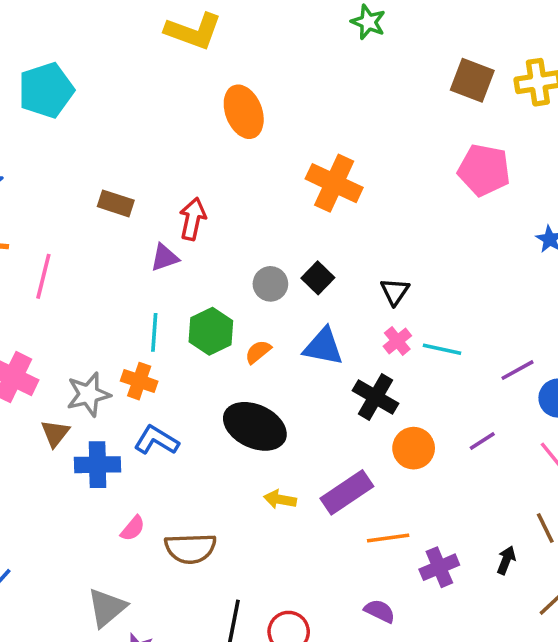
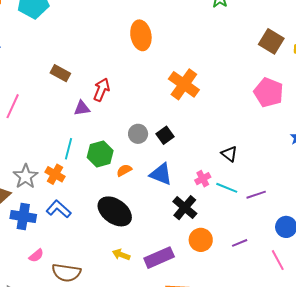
black triangle: (395, 292) -> (229, 154), moved, turned -36
purple line: (518, 370) -> (256, 195), moved
gray star: (89, 394) -> (26, 176), turned -30

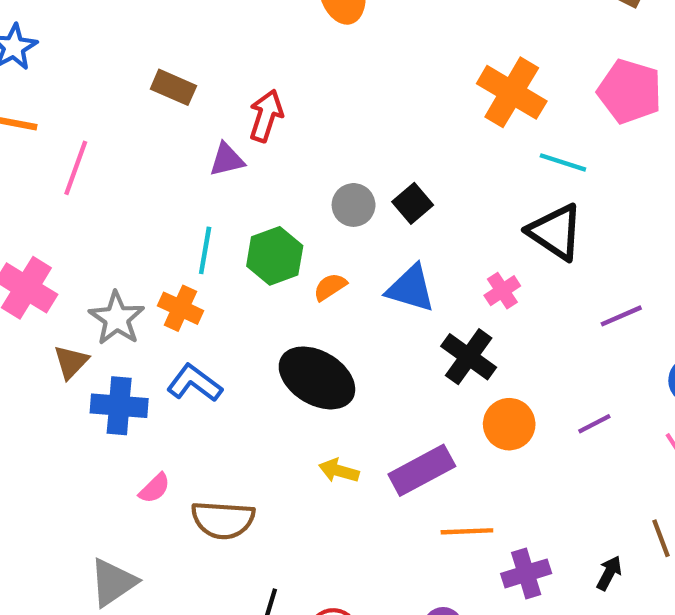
orange cross: (184, 84) -> (512, 92), moved
black triangle: (229, 154) -> (555, 232), size x1.6
cyan line: (227, 188) -> (563, 162), moved

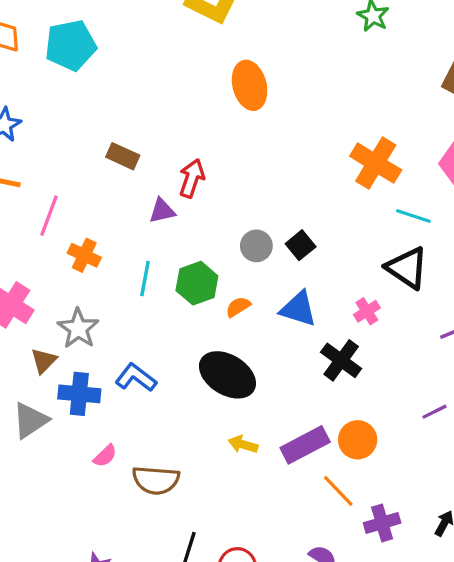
orange cross: (181, 308) -> (84, 255), moved
orange circle: (509, 424) -> (358, 440), moved
orange line: (467, 531) -> (338, 491), turned 48
gray triangle: (113, 582) -> (30, 420), moved

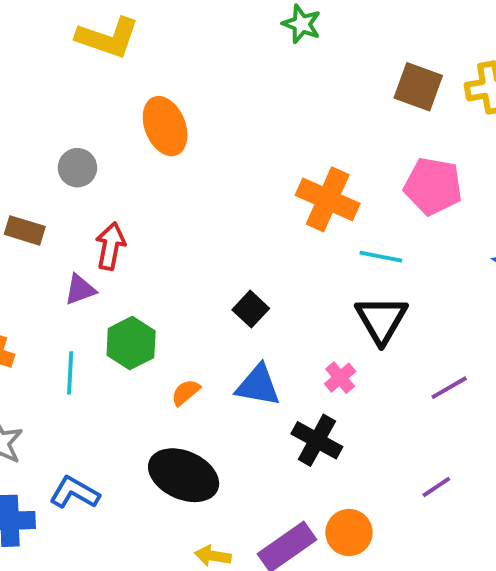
gray circle: (256, 246) -> (77, 168), moved
black triangle: (407, 268) -> (381, 320), turned 33
green hexagon: (197, 283) -> (131, 343), moved

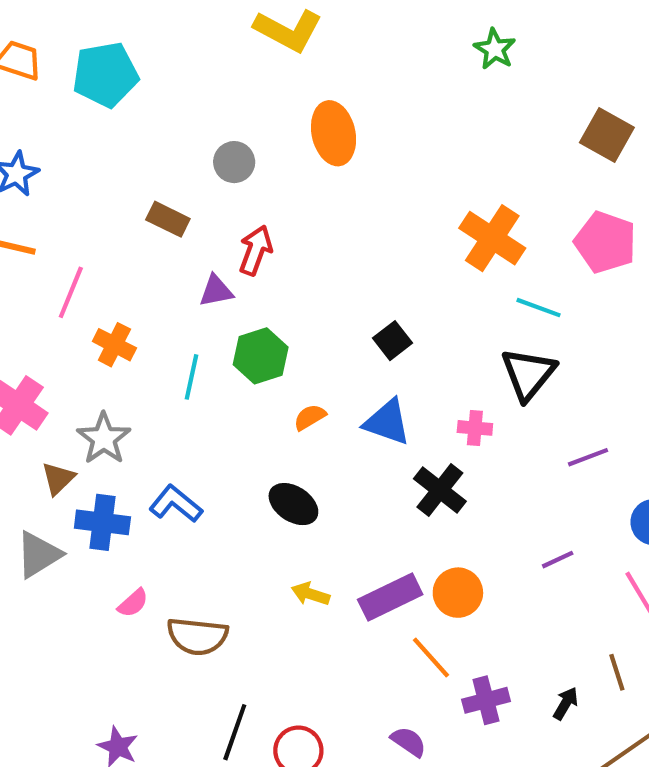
pink cross: (340, 378) -> (475, 428), turned 36
black ellipse: (184, 475) -> (293, 504), size x0.7

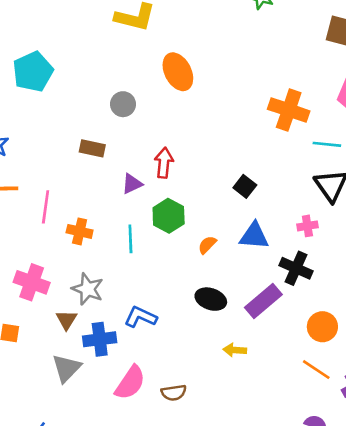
red arrow: (256, 250) -> (164, 163), moved
purple rectangle: (390, 597) -> (263, 301), moved
pink semicircle: (133, 603) -> (130, 383), size x1.8
brown semicircle: (197, 636) -> (174, 393), size x0.7

